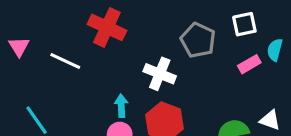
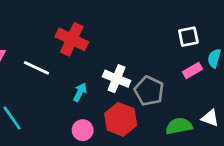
gray pentagon: (198, 40) -> (149, 91), moved
cyan arrow: (121, 106) -> (80, 92), moved, turned 30

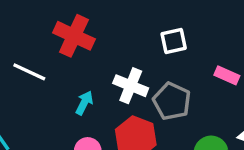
white square: (188, 37) -> (174, 41), moved
pink rectangle: (192, 71) -> (227, 75), turned 54

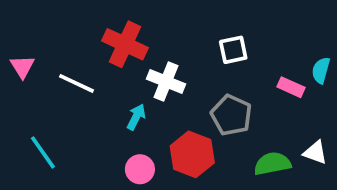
white cross: (131, 86) -> (166, 82), moved

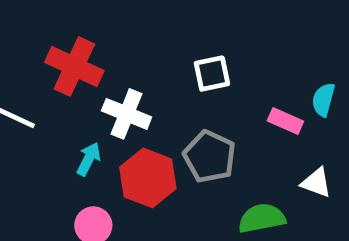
white triangle: (315, 152) -> (316, 183), moved
red hexagon: (192, 154) -> (148, 178), moved

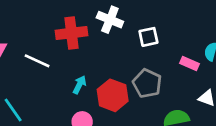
red cross: (74, 66) -> (72, 33), turned -32
white cross: (127, 114) -> (110, 20), moved

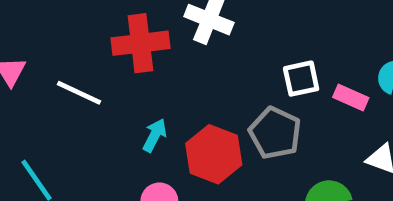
white square: (148, 37) -> (301, 79), moved

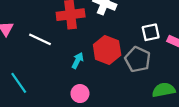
red hexagon: (214, 154) -> (107, 50), moved

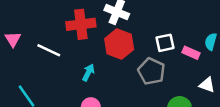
red hexagon: (107, 50) -> (119, 44), moved

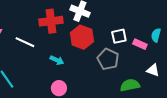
cyan arrow: (88, 73) -> (57, 60), turned 88

